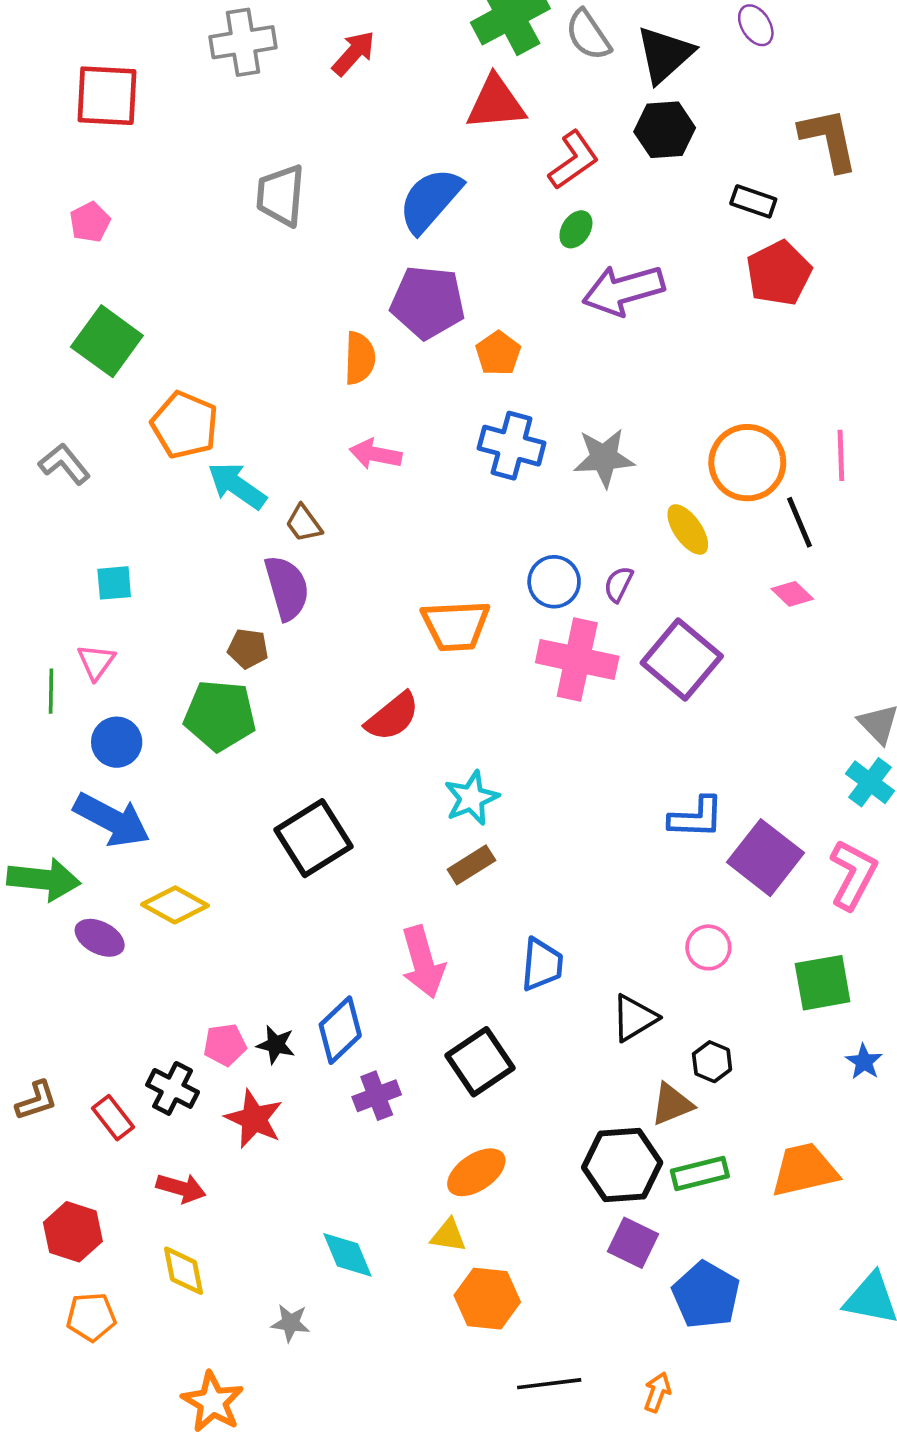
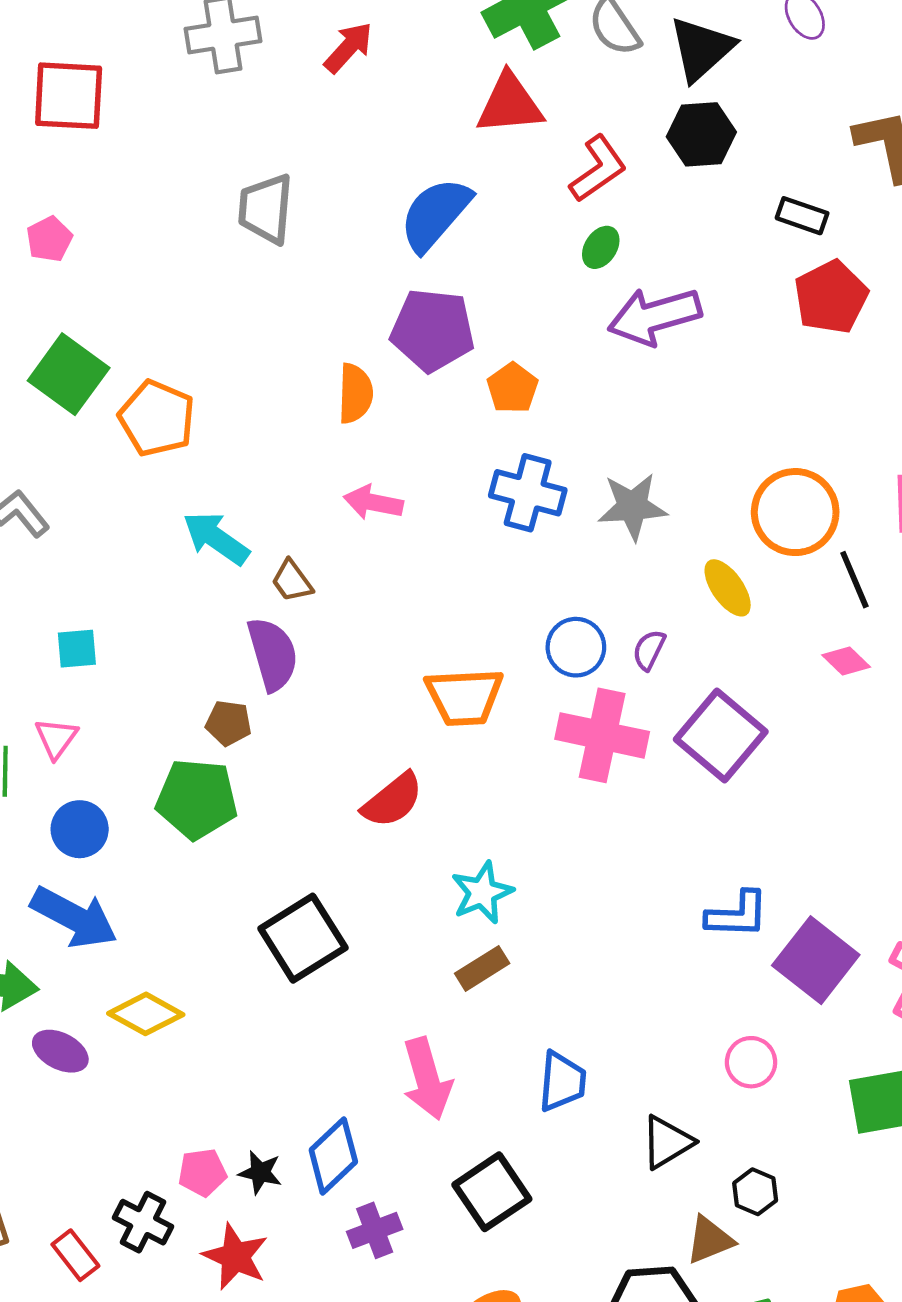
orange pentagon: (185, 425) -> (157, 418), moved

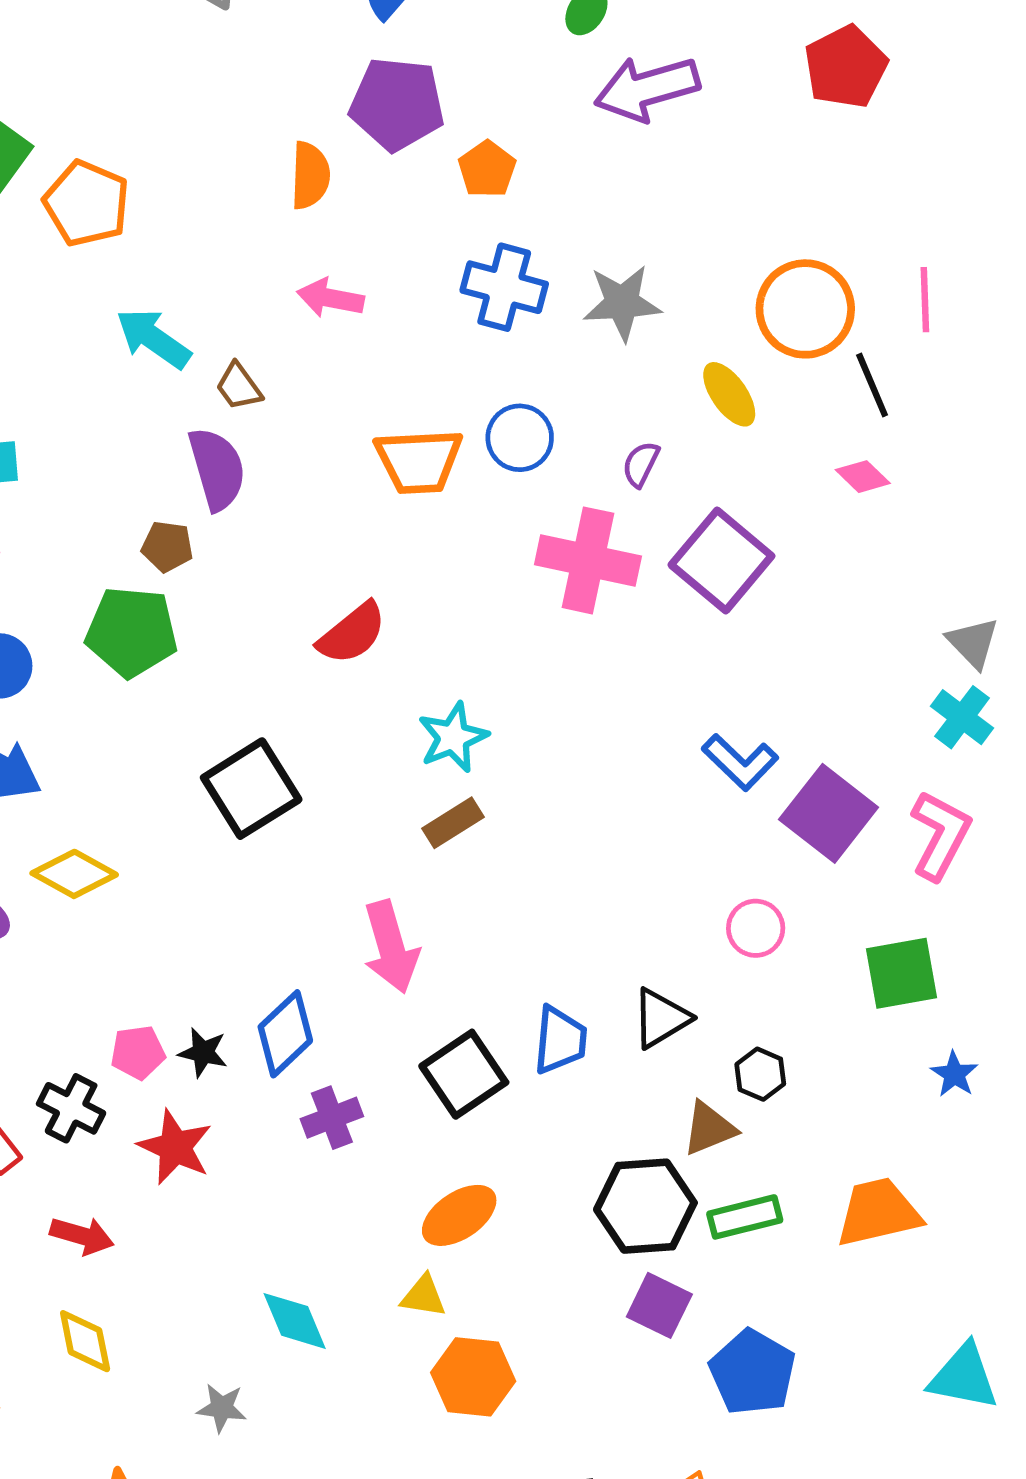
blue circle: (576, 647) -> (520, 438), moved
orange trapezoid: (464, 697) -> (419, 461), moved
blue L-shape: (737, 915) -> (740, 762), turned 42
blue trapezoid: (562, 1081) -> (560, 1040), moved

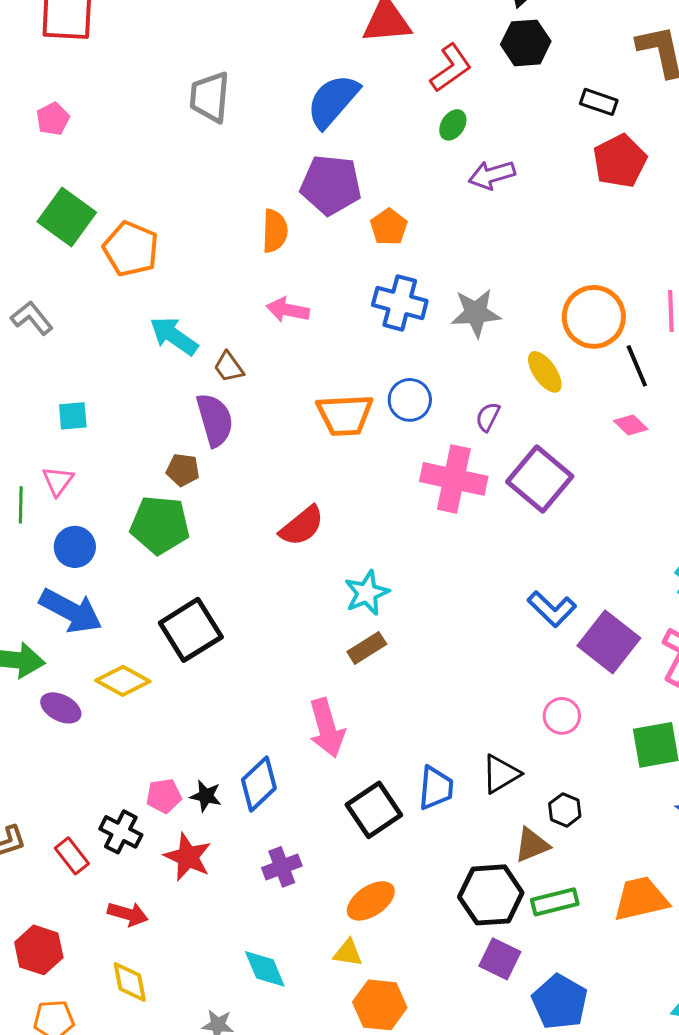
purple arrow: (647, 89) -> (492, 175), size x0.7
black square: (251, 789) -> (191, 630), moved
purple cross: (332, 1118) -> (282, 867), moved

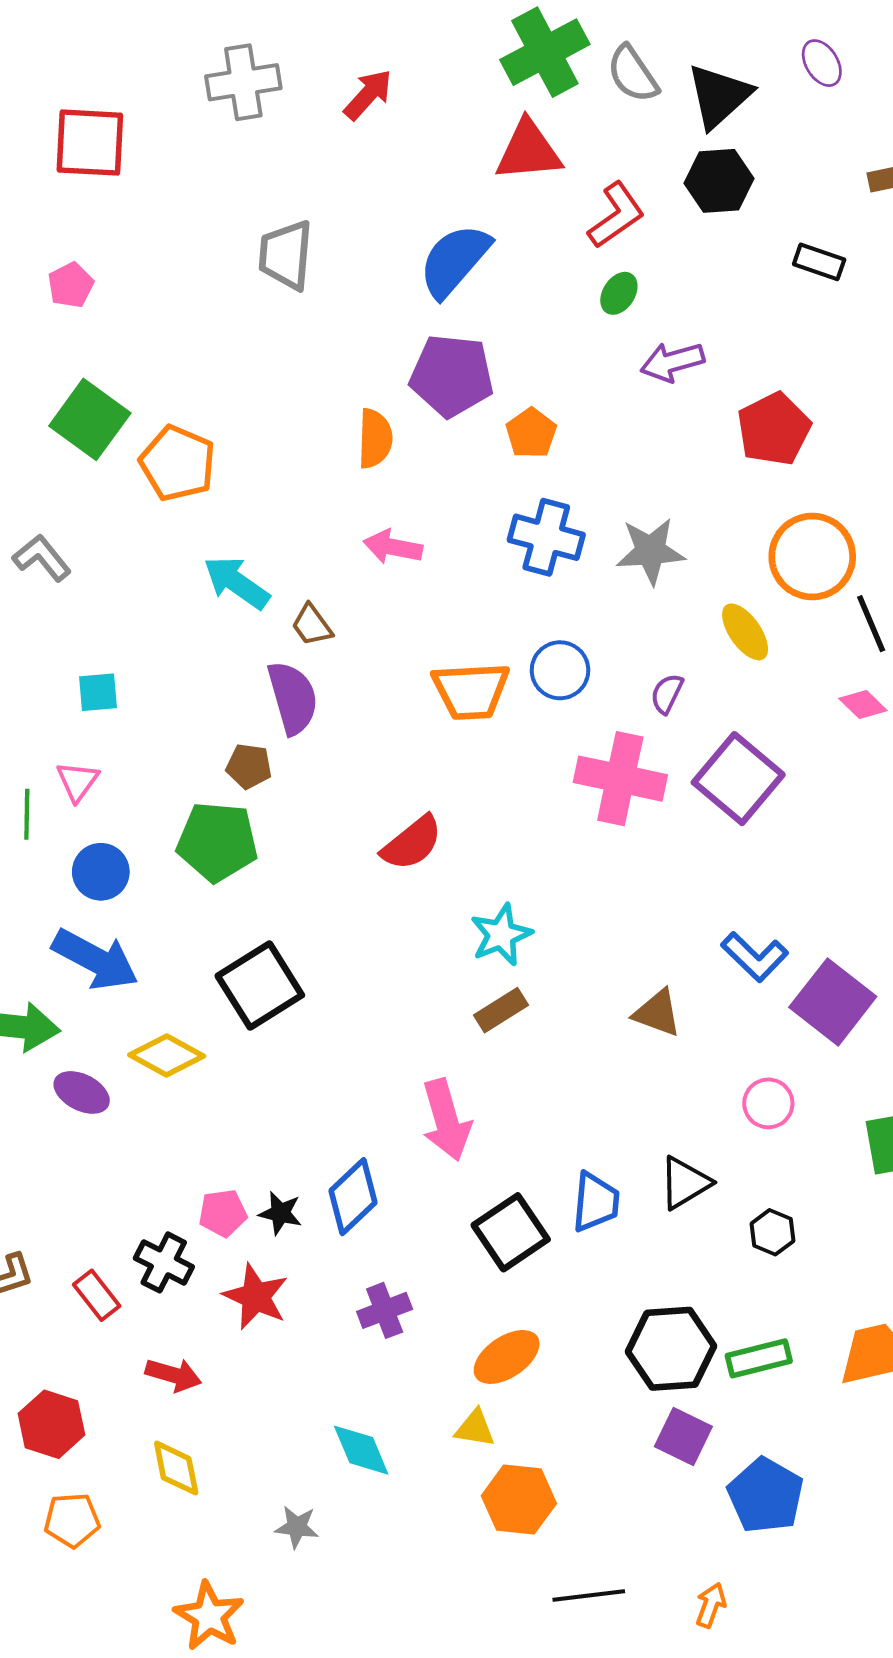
red pentagon: (620, 161) -> (774, 429), moved
brown triangle: (532, 845) -> (657, 1013), moved, turned 42

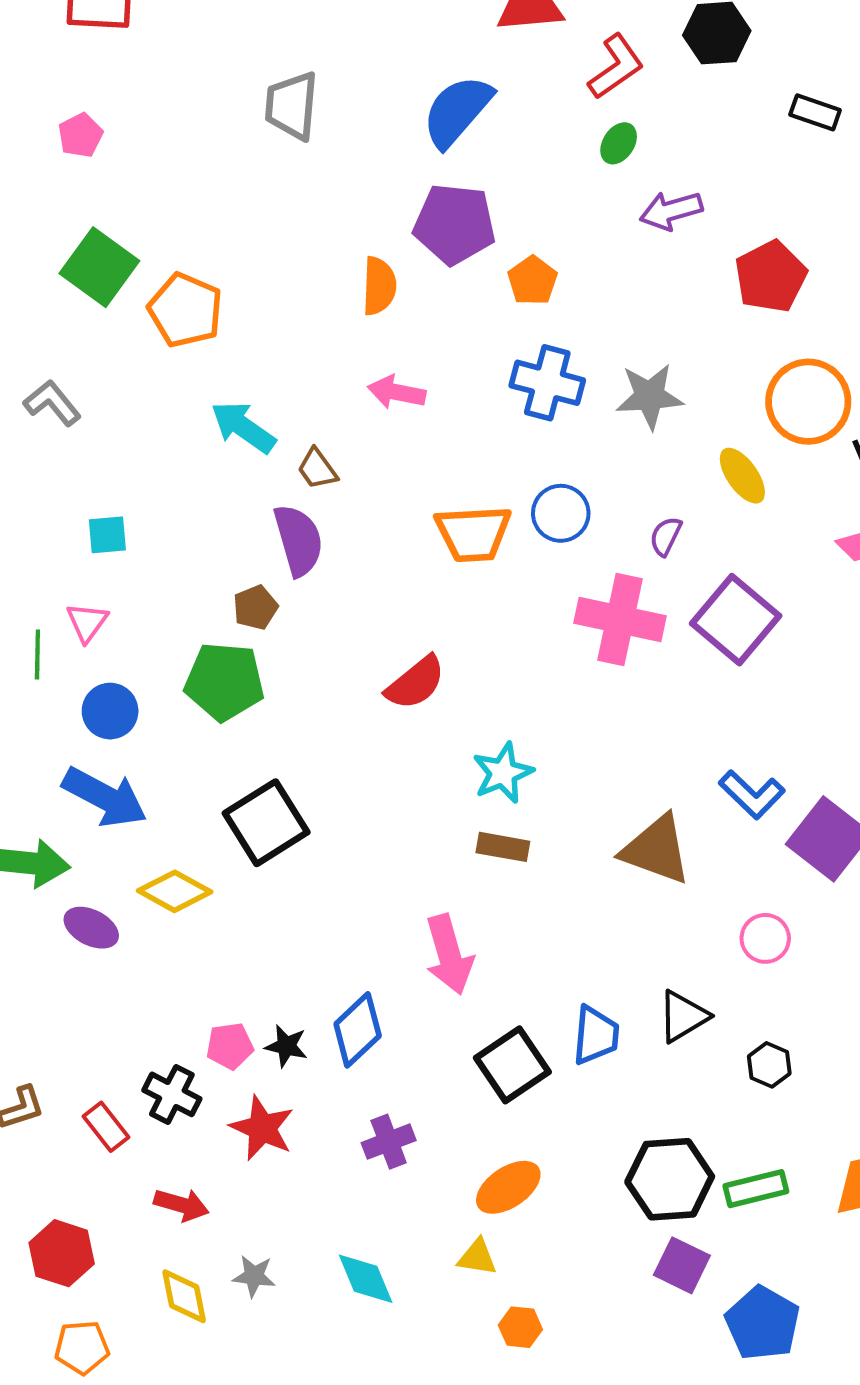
brown pentagon: (249, 766) -> (255, 607), turned -30
brown rectangle: (501, 1010) -> (503, 847), turned 42
brown triangle: (657, 1013) -> (656, 850), size x1.5
orange hexagon: (519, 1500) -> (520, 1327), size x0.6
gray star: (297, 1527) -> (254, 1276), moved

